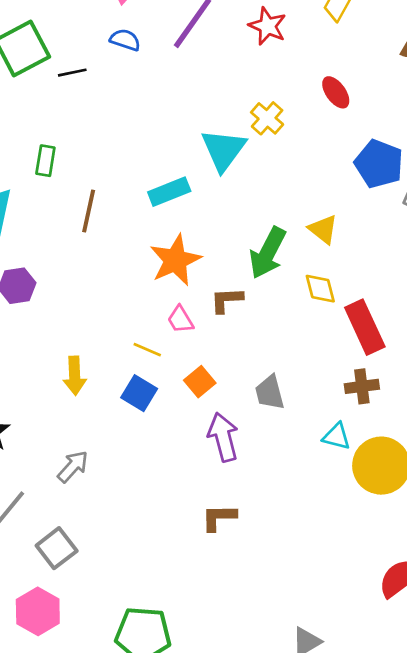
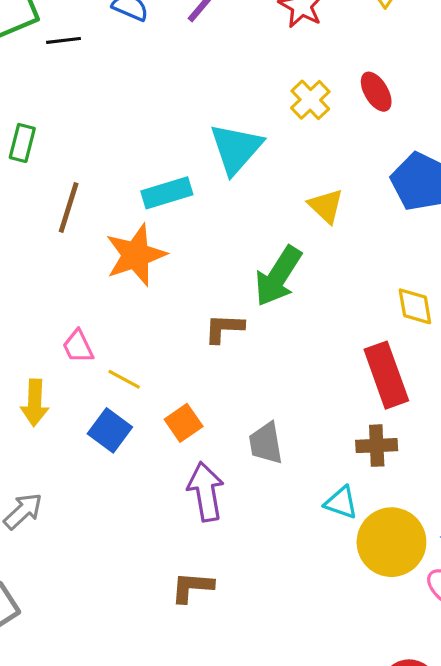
yellow cross: (267, 118) -> (310, 100), moved
yellow triangle: (323, 229) -> (326, 206), moved
orange star: (175, 260) -> (136, 255), moved
yellow diamond: (320, 289) -> (415, 306), moved
pink trapezoid: (180, 320) -> (78, 346), moved

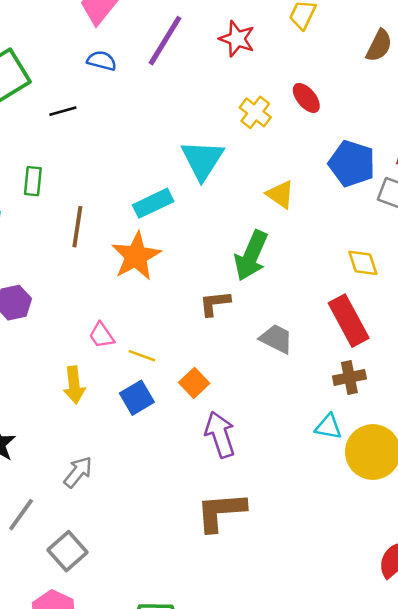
black line: (64, 40) -> (63, 111), moved
blue square: (110, 430) -> (137, 398), turned 32
gray trapezoid: (266, 443) -> (276, 339), moved, turned 135
brown L-shape: (192, 587) -> (221, 512), size x1.5

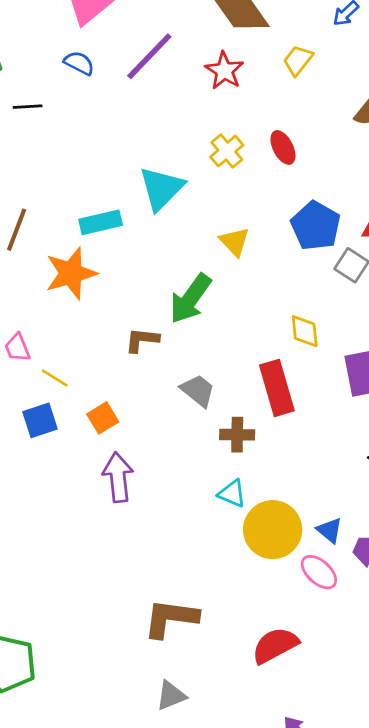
brown cross: (349, 377) -> (237, 435), moved
brown L-shape: (221, 512) -> (171, 618), moved

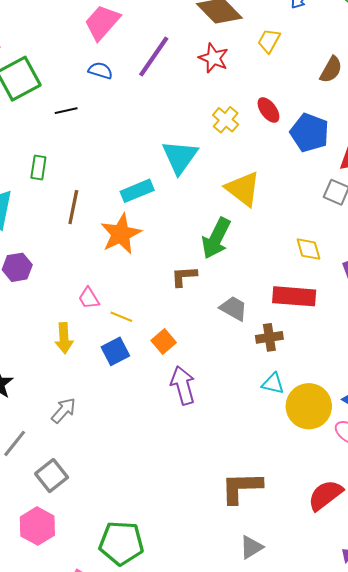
blue pentagon: (316, 226) -> (310, 133), moved
yellow triangle: (234, 242) -> (243, 189), size x1.5
red rectangle: (277, 388) -> (294, 296), turned -60

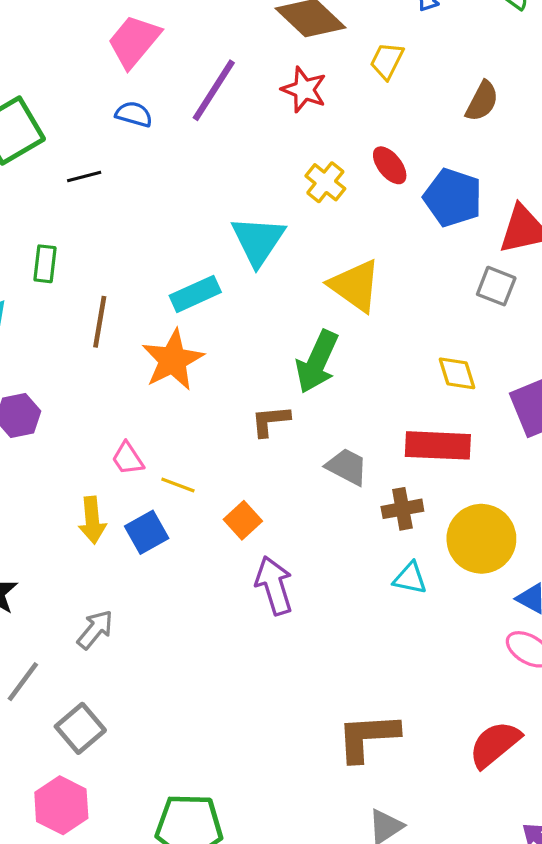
blue square: (115, 351) -> (147, 532), moved
yellow circle: (309, 406) -> (481, 539), moved

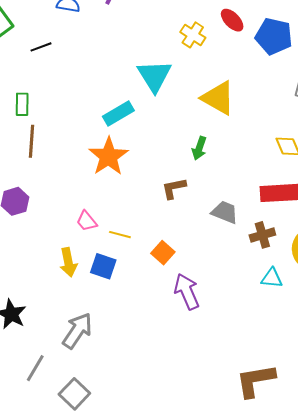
brown line: (100, 322) -> (32, 141), moved
green arrow: (317, 362) -> (199, 148), size x0.6
blue square: (147, 532) -> (103, 266), turned -36
gray arrow: (95, 629) -> (77, 331), size x1.4

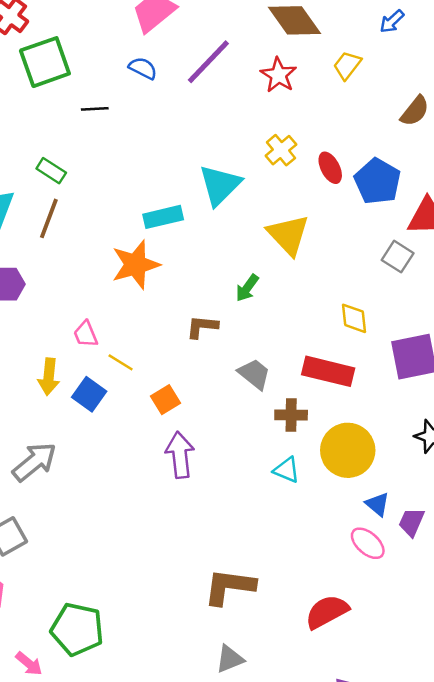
red ellipse: (232, 20) -> (330, 168), moved
green rectangle: (22, 104) -> (51, 171), turned -75

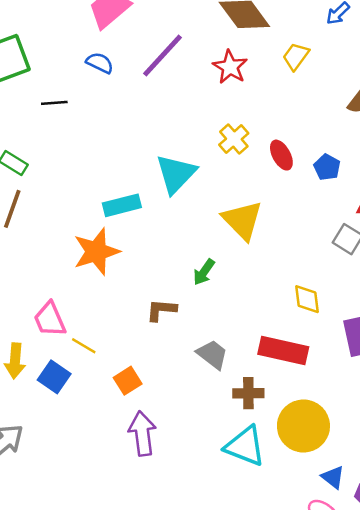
blue pentagon: (378, 181) -> (327, 167), size x0.6
pink trapezoid: (86, 334) -> (50, 319), size x1.4
cyan triangle: (286, 470) -> (245, 446), size x1.6

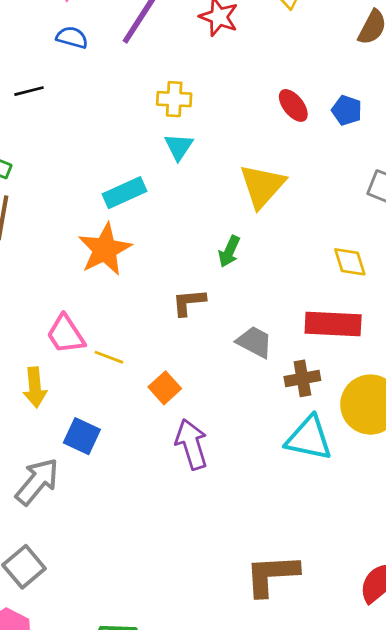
yellow cross: (234, 139) -> (174, 99), moved, turned -36
cyan triangle: (176, 174) -> (179, 147), size x0.6
yellow triangle: (242, 220) -> (262, 186), turned 36
blue square: (54, 377) -> (82, 436), moved

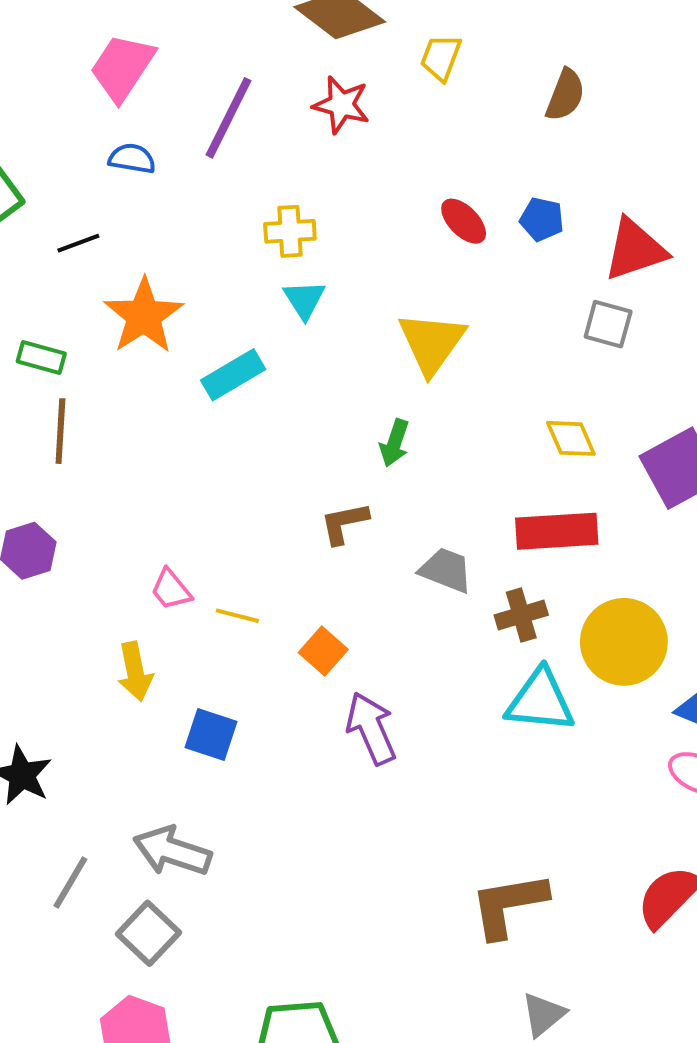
orange star: (105, 249) -> (144, 316), moved
pink trapezoid: (66, 334) -> (171, 590), size x0.7
gray arrow: (37, 482) -> (172, 851), moved, turned -105

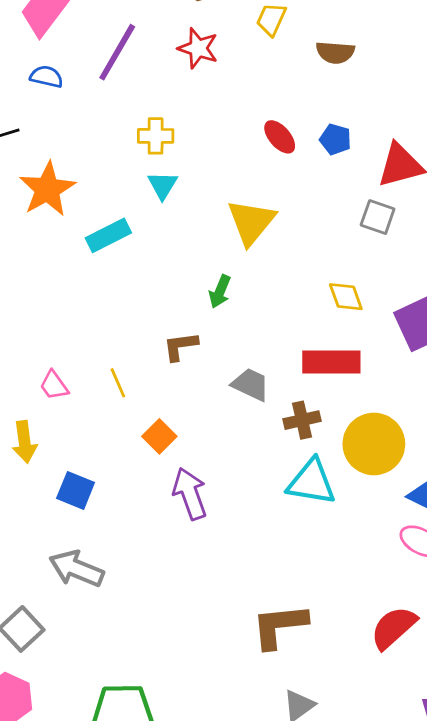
brown semicircle: (565, 95) -> (335, 52), moved, turned 69
yellow line: (237, 616) -> (118, 383), moved, turned 48
gray arrow: (172, 851) -> (76, 569), moved

